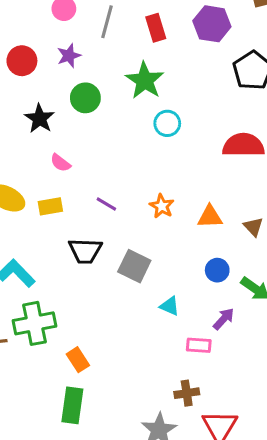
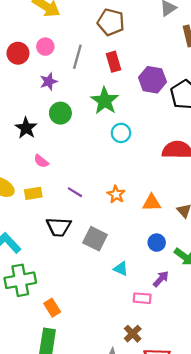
purple hexagon: (212, 24) -> (152, 80), moved
red circle: (22, 61) -> (18, 53), moved
brown cross: (187, 393) -> (133, 334), turned -36

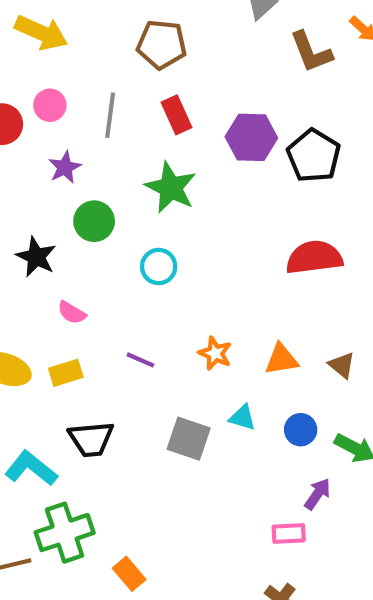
cyan circle: (121, 133) -> (159, 267), moved
black trapezoid: (59, 227) -> (91, 439), moved
cyan triangle: (121, 269) -> (242, 418), moved

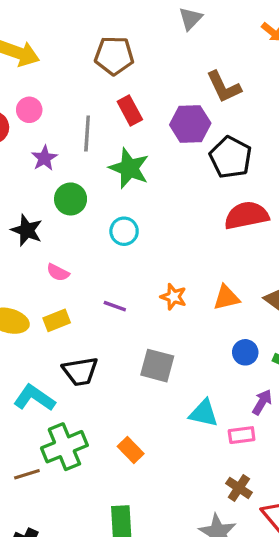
brown L-shape: (311, 52) -> (224, 87), moved
gray line: (110, 115) -> (87, 133), moved
black pentagon: (314, 156) -> (231, 157), moved
cyan triangle: (242, 418) -> (204, 413), moved, size x1.4
orange rectangle: (129, 574) -> (131, 450), moved

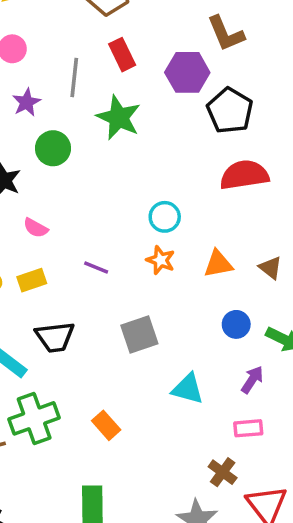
cyan circle: (124, 231) -> (165, 217), moved
gray square: (157, 366) -> (139, 334), turned -36
pink rectangle: (242, 435) -> (248, 428), moved

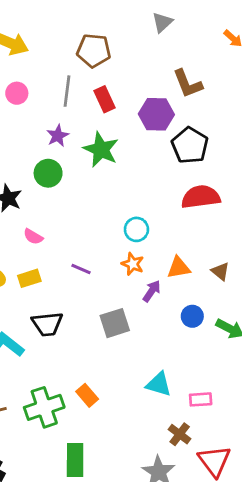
gray line: (74, 78) -> (67, 91), moved
purple star: (26, 102) -> (58, 136), moved
purple arrow: (252, 380) -> (152, 291), moved
cyan triangle: (188, 389) -> (159, 384), moved
green cross: (34, 418) -> (44, 407), moved

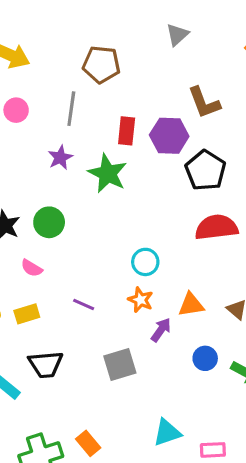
red rectangle: (104, 99) -> (127, 131), moved, turned 30
green circle: (48, 173) -> (49, 222), moved
cyan triangle: (159, 384) -> (167, 433), turned -36

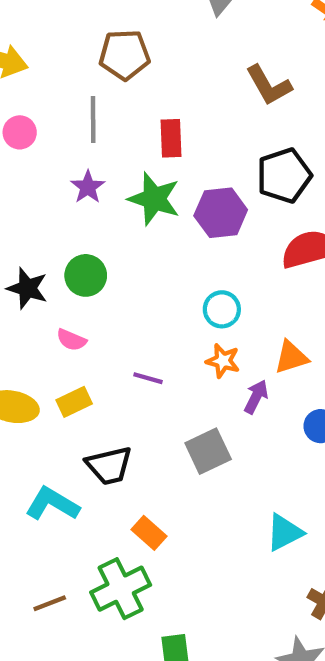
purple hexagon: (169, 136) -> (221, 213), moved
black pentagon: (205, 170) -> (284, 176), turned 30
orange rectangle: (88, 443) -> (149, 533), moved

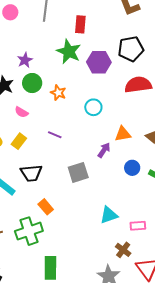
purple star: (88, 187) -> (25, 60), moved
orange star: (223, 361) -> (58, 93), moved
yellow rectangle: (74, 402) -> (19, 141), turned -35

